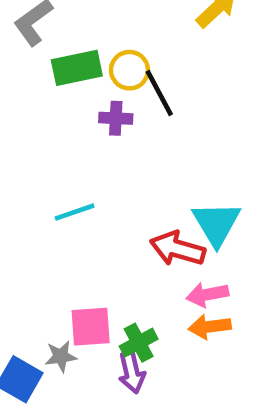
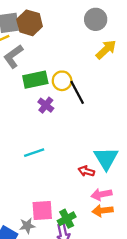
purple cross: (116, 118) -> (46, 105), moved, turned 35
red arrow: (178, 249) -> (86, 171), size x0.6

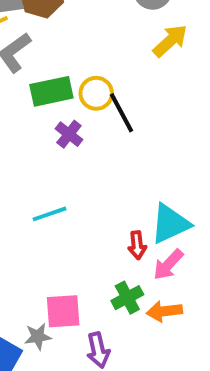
cyan triangle: (106, 158) -> (170, 224), turned 36
red arrow: (86, 171) -> (137, 245), turned -112
pink arrow: (101, 194) -> (168, 265), moved, turned -36
green cross: (67, 219) -> (127, 298), moved

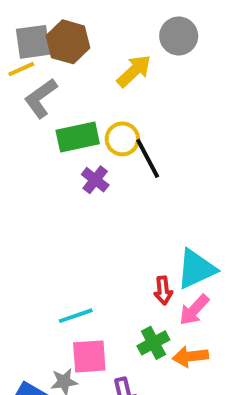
yellow arrow: (170, 41) -> (134, 71), moved
cyan line: (49, 214) -> (76, 316), moved

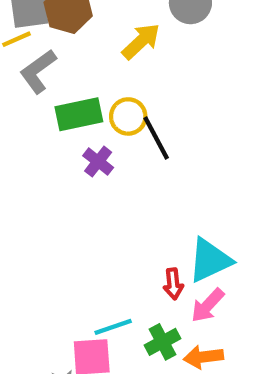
cyan line: (76, 316) -> (113, 327), moved

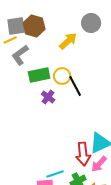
red arrow: (173, 284) -> (83, 154), size x1.6

